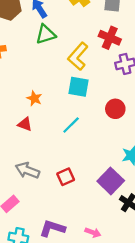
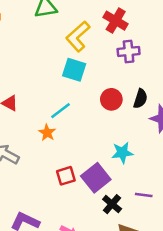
orange star: (34, 98) -> (47, 133), moved
red square: (66, 177) -> (66, 176), moved

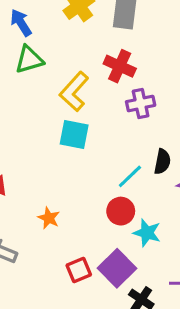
red circle: (111, 99) -> (121, 211), moved
cyan line: (60, 111) -> (130, 176), moved
cyan star: (122, 153) -> (147, 233), turned 30

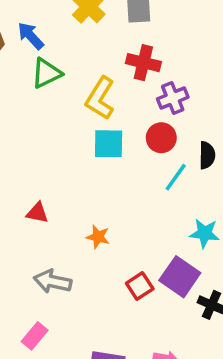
red circle: (121, 211) -> (161, 138), moved

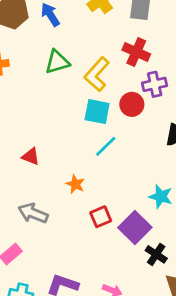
green triangle: (46, 73) -> (57, 62), moved
red circle: (161, 138) -> (132, 104), moved
cyan line: (176, 177) -> (106, 146), moved
red square: (140, 286) -> (101, 217), moved

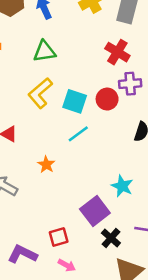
yellow L-shape: (97, 74) -> (40, 93), moved
red square: (101, 217) -> (59, 237), moved

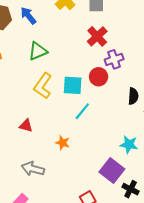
red cross: (117, 52) -> (97, 36), turned 30

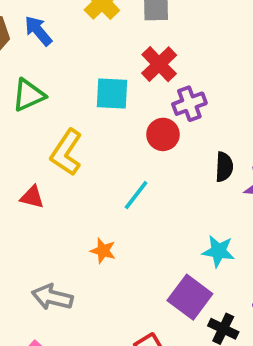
green triangle: (38, 51) -> (28, 95), moved
cyan square: (73, 85) -> (112, 93), moved
red triangle: (26, 126) -> (32, 197), moved

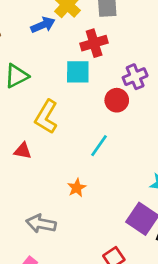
blue arrow: (38, 31) -> (43, 25), moved, turned 110
red cross: (159, 64) -> (94, 43), moved, turned 30
orange star: (103, 251) -> (77, 188), turned 30

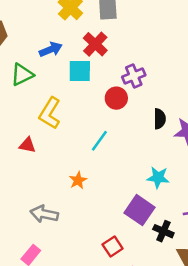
blue arrow: (43, 25) -> (51, 50), moved
red cross: (94, 43) -> (95, 44), turned -30

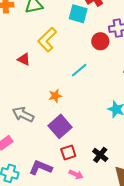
purple square: (140, 210) -> (60, 126), moved
black cross: (163, 231) -> (100, 155), moved

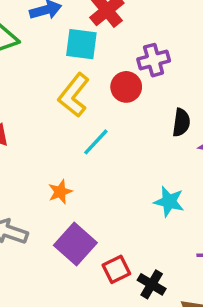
yellow L-shape: (47, 40) -> (74, 95), moved
red square: (68, 152) -> (116, 269), moved

